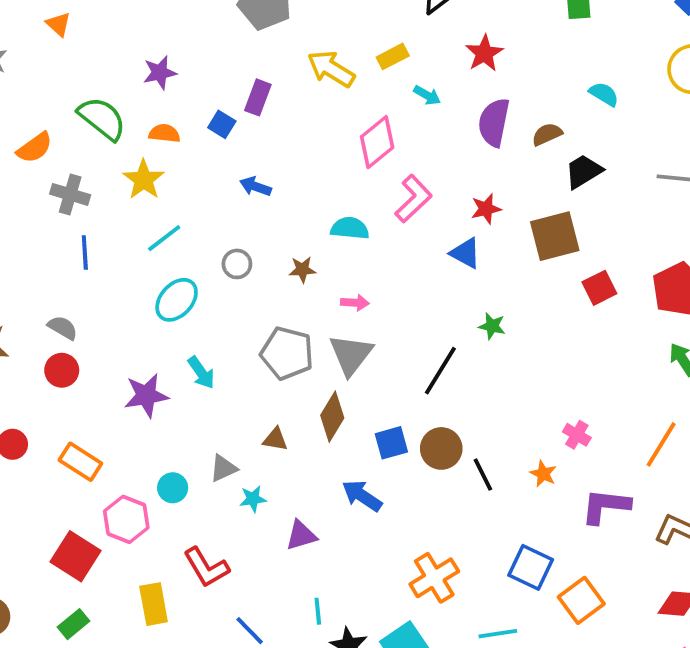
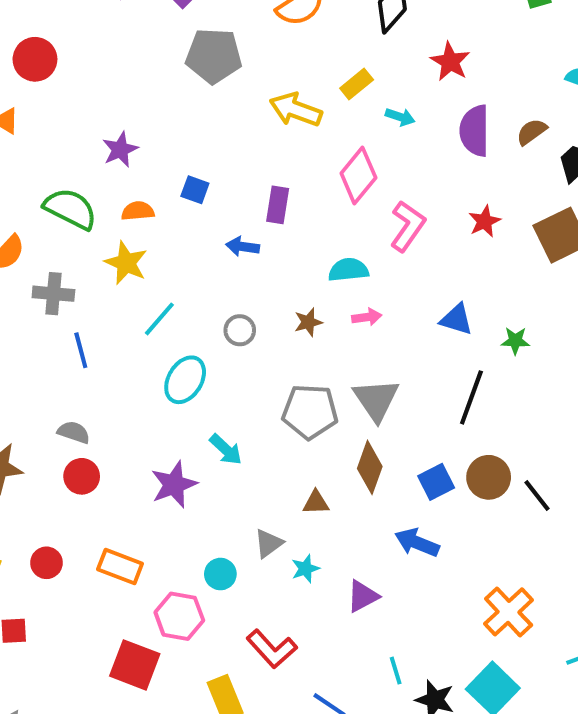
purple rectangle: (258, 97) -> (278, 205), moved
blue triangle: (465, 253) -> (456, 319), moved
pink arrow: (355, 303) -> (367, 317), moved

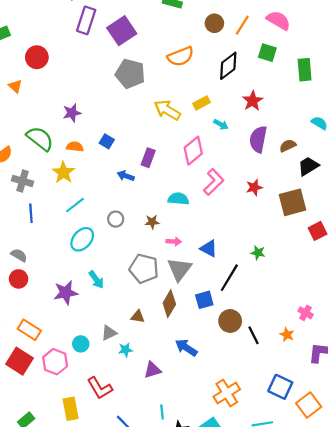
pink arrow: (367, 317) -> (174, 241), moved
blue triangle: (456, 319) -> (209, 248), moved
blue square: (436, 482) -> (204, 300), moved
red square: (135, 665) -> (19, 361), moved

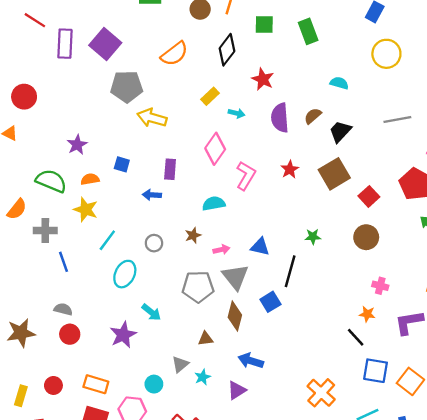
yellow arrow: (167, 110) -> (152, 118), moved
brown circle: (230, 321) -> (366, 237), moved
black line: (253, 335) -> (356, 337), moved
blue arrow: (186, 348) -> (251, 361), moved

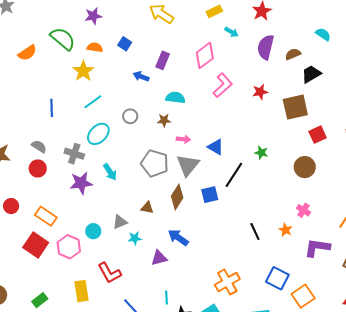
cyan semicircle: (214, 204) -> (175, 98), moved
gray cross: (45, 230) -> (74, 154), moved
black line: (356, 337) -> (255, 232), moved

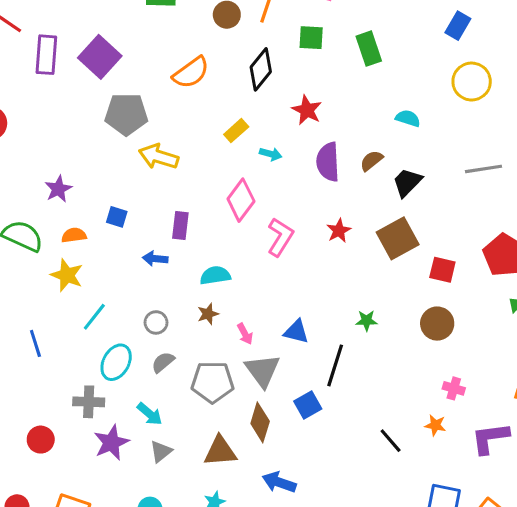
red square: (318, 135) -> (442, 270), turned -36
pink arrow: (183, 139) -> (245, 334), turned 72
gray semicircle: (39, 146) -> (163, 362), moved, turned -56
brown triangle: (147, 208) -> (220, 451), size x1.6
gray triangle: (120, 222) -> (161, 451), moved

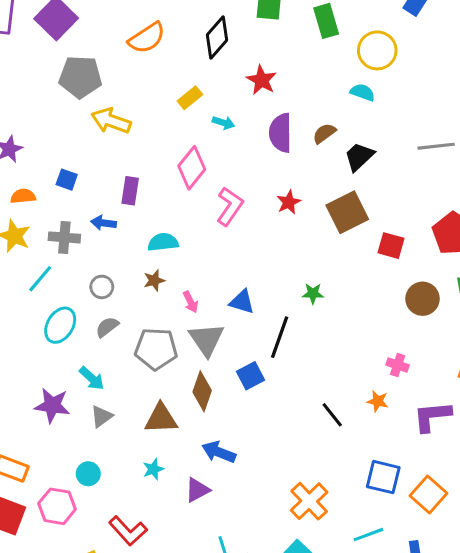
yellow circle: (472, 82) -> (377, 50), moved
brown circle: (437, 324) -> (423, 299), moved
gray cross: (89, 402) -> (64, 237), moved
purple star: (111, 443) -> (52, 405), turned 30

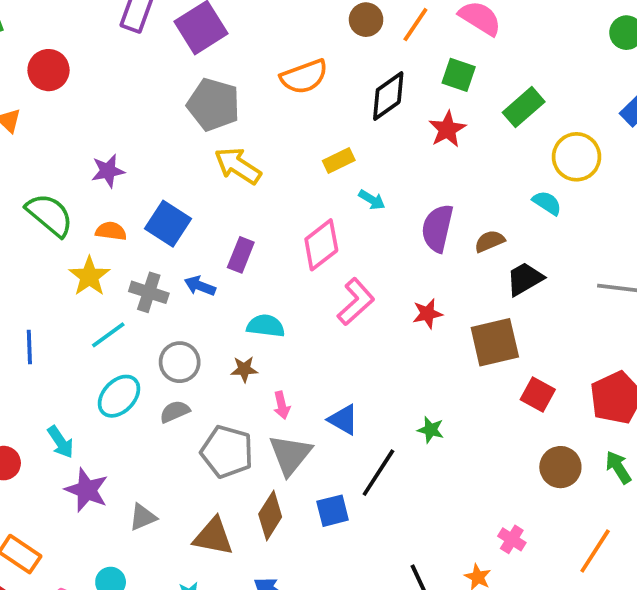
green rectangle: (326, 21) -> (524, 107), turned 52
red star: (262, 80) -> (447, 129), moved
blue square: (67, 180) -> (168, 224), size x1.6
gray circle: (102, 287) -> (180, 362), size x1.4
cyan arrow: (92, 378) -> (61, 442), moved

